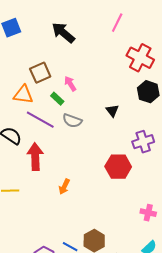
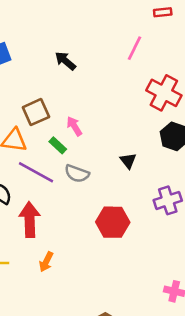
black arrow: (63, 33) -> (65, 61), size x0.7
red hexagon: (118, 167) -> (113, 222), moved
orange arrow: (64, 187) -> (46, 262), moved

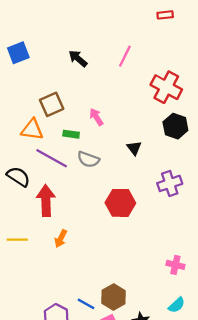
pink line: (135, 48) -> (125, 56), moved
pink arrow: (74, 126) -> (96, 117), moved
green rectangle: (58, 145) -> (71, 134), turned -35

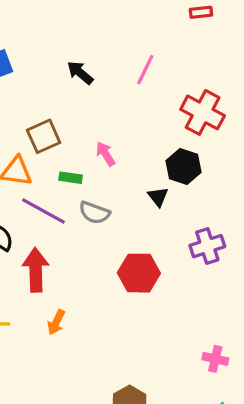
black hexagon: (175, 126) -> (183, 167), moved

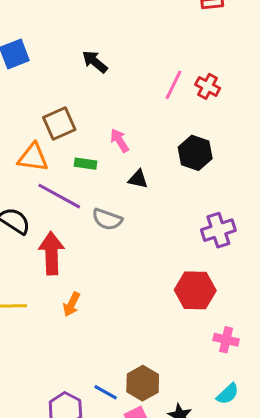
pink line: (145, 70) -> (174, 85), moved
red cross: (203, 112) -> (208, 86), moved, size x0.6
black triangle: (158, 197) -> (138, 179), moved, turned -40
gray semicircle: (94, 213) -> (107, 219), moved
red hexagon: (139, 273) -> (195, 290), moved

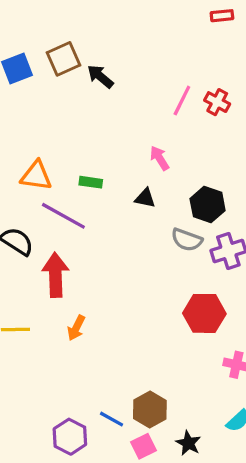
brown square: (59, 124) -> (63, 59), moved
pink arrow: (119, 140) -> (160, 158), moved
black hexagon: (195, 153) -> (208, 205), moved
gray semicircle: (107, 219) -> (187, 240), moved

